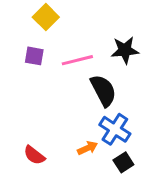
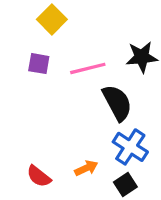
orange arrow: (88, 148) -> (86, 168), moved
black square: (123, 162) -> (125, 184), moved

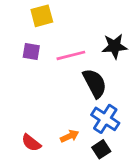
yellow square: (52, 19) -> (42, 16), turned 30

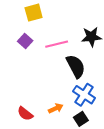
purple square: (31, 52) -> (25, 41), turned 32

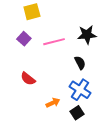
black semicircle: (76, 66) -> (80, 63), moved, size x0.6
red semicircle: (25, 114) -> (28, 79), moved

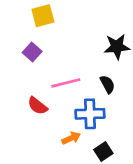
pink line: (54, 42) -> (66, 83), moved
blue cross: (80, 90) -> (90, 114), moved, turned -35

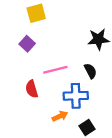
red semicircle: (38, 106) -> (32, 89), turned 36

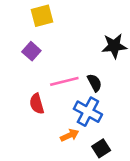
black semicircle: (90, 71) -> (95, 83), moved
blue cross: (76, 96) -> (88, 112), turned 30

